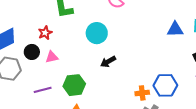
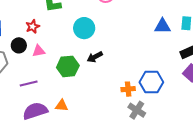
green hexagon: (74, 85) -> (68, 66), moved

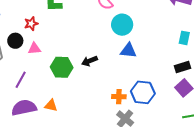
blue triangle: (163, 26) -> (128, 51), moved
cyan circle: (84, 28) -> (122, 25), moved
purple line: (29, 83) -> (21, 80), turned -54

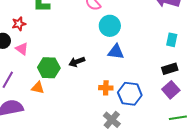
pink triangle: (34, 49) -> (22, 49), turned 40
orange cross: (119, 97) -> (106, 88), moved
orange triangle: (51, 105) -> (38, 88), moved

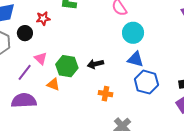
pink triangle: (22, 49) -> (41, 58), moved
orange cross: (106, 88) -> (105, 94), moved
blue hexagon: (130, 94) -> (146, 82), moved

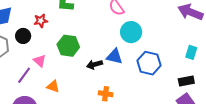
blue triangle: (135, 59) -> (114, 56), moved
green hexagon: (67, 66) -> (68, 46), moved
blue hexagon: (146, 82) -> (149, 63), moved

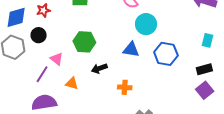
red star: (41, 21) -> (43, 10), moved
black arrow: (95, 64) -> (99, 68), moved

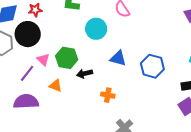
cyan circle: (146, 24) -> (96, 29), moved
black circle: (39, 35) -> (28, 34), size x1.6
green hexagon: (84, 42) -> (67, 58), moved

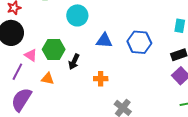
black arrow: (85, 74) -> (74, 62), turned -42
purple semicircle: (26, 102) -> (21, 100), turned -45

